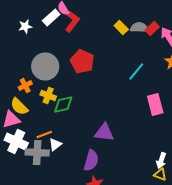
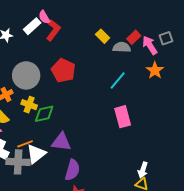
gray semicircle: (139, 28) -> (122, 47), moved
pink rectangle: (155, 104) -> (123, 117), moved
purple triangle: (104, 132) -> (61, 142), moved
white triangle: (55, 144) -> (36, 154), size x1.5

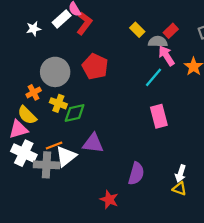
pink arrow: (150, 45) -> (166, 56), moved
purple semicircle: (72, 170) -> (136, 174), moved

